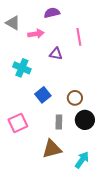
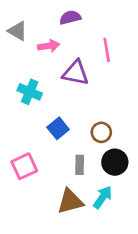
purple triangle: (56, 54) -> (76, 73), size x1.5
cyan arrow: (82, 160) -> (103, 197), moved

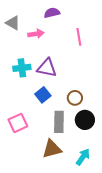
purple triangle: (76, 73) -> (47, 68), moved
cyan cross: (30, 92) -> (22, 68), turned -30
gray rectangle: (80, 165) -> (59, 122), size x1.5
cyan arrow: (103, 197) -> (83, 157), moved

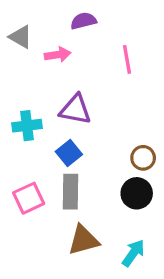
cyan cross: (22, 68) -> (27, 126), moved
brown circle: (75, 98) -> (143, 158), moved
gray rectangle: (59, 122) -> (71, 192), moved

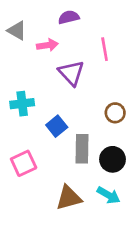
purple triangle: (75, 109) -> (71, 73), moved, turned 36
brown circle: (143, 158) -> (115, 113), moved
gray rectangle: (71, 192) -> (82, 149), moved
cyan arrow: (133, 253) -> (109, 195), moved, turned 85

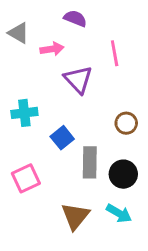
purple semicircle: (69, 17) -> (75, 18), turned 36
brown triangle: (69, 198) -> (75, 216), turned -36

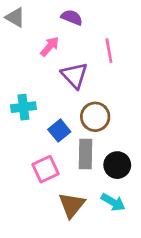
gray triangle: (19, 33) -> (15, 17), moved
pink arrow: (52, 49) -> (50, 46), turned -40
brown circle: (126, 123) -> (95, 117), moved, size x1.4
pink square: (26, 178) -> (46, 169), moved

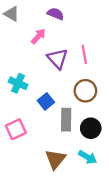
pink line: (109, 51) -> (84, 54), moved
cyan cross: (23, 107) -> (18, 83), turned 30
brown circle: (95, 117) -> (85, 91), moved
pink square: (46, 169) -> (16, 129), moved

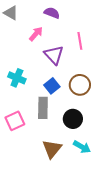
pink line: (84, 54) -> (80, 41), moved
blue square: (46, 101) -> (52, 86), moved
gray rectangle: (66, 120) -> (43, 108), moved
black circle: (91, 128) -> (73, 119), moved

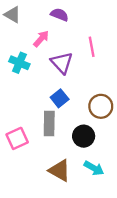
cyan cross: (17, 78) -> (19, 63), moved
brown circle: (80, 85) -> (101, 106), moved
brown triangle: (52, 149) -> (60, 170), turned -40

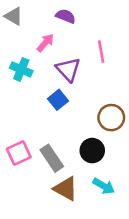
blue square: (60, 98) -> (58, 100), moved
gray rectangle: (49, 124) -> (52, 158), moved, turned -35

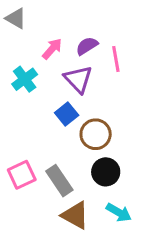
purple semicircle: (66, 16) -> (87, 46), moved, turned -54
cyan cross: (21, 69) -> (25, 79), turned 30
brown circle: (111, 118) -> (96, 134), moved

